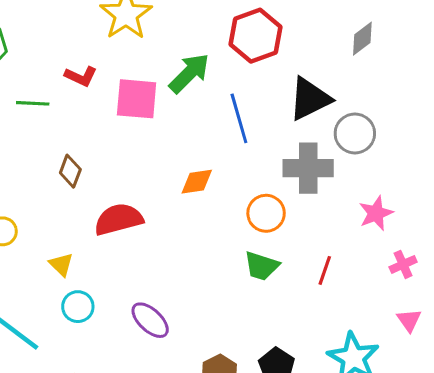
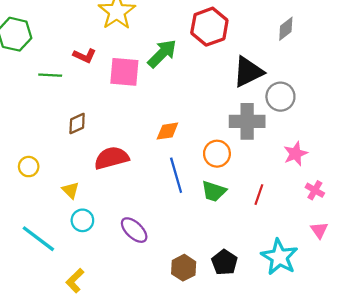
blue line: (239, 118) -> (176, 175), moved
brown diamond: (70, 171) -> (77, 124), turned 45
pink cross: (403, 264) -> (315, 190), turned -36

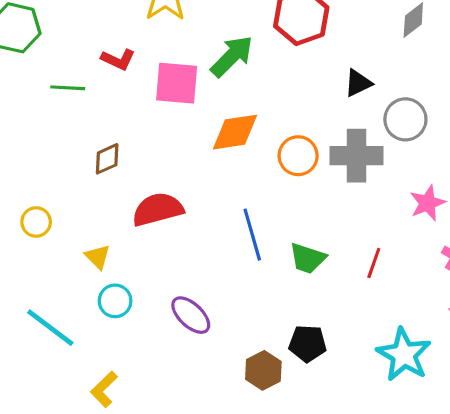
black triangle: (248, 72) -> (358, 83), size x0.6
orange diamond: (167, 131) -> (235, 132), moved, size x1.4
orange circle: (217, 154) -> (298, 156), moved
black pentagon: (224, 262) -> (308, 344), moved, turned -30

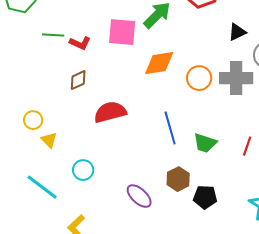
red L-shape: (118, 59) -> (80, 43), moved
yellow triangle: (98, 257) -> (49, 140), moved
purple ellipse: (191, 315) -> (139, 196), moved
brown hexagon: (263, 370) -> (178, 179), moved

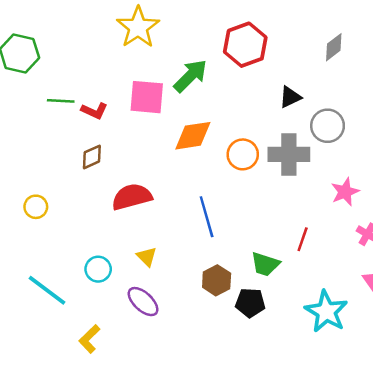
yellow triangle: (49, 140) -> (147, 257), moved
green trapezoid: (205, 143) -> (265, 264), moved
purple ellipse: (139, 196) -> (143, 302), moved

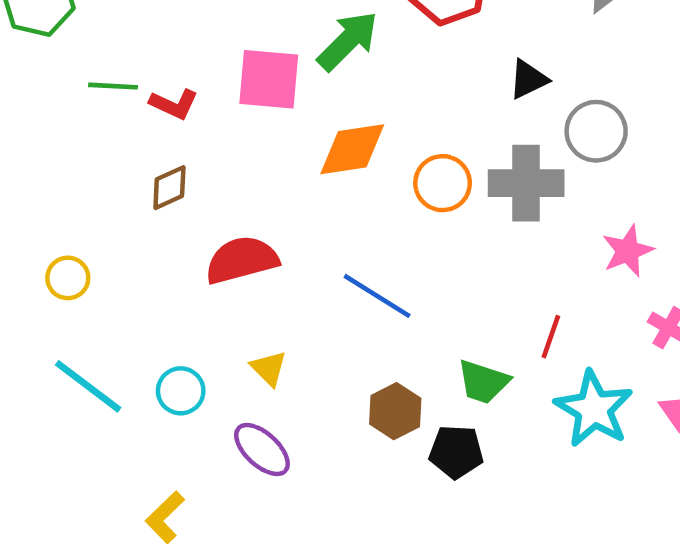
blue line: (207, 217) -> (377, 296), turned -42
cyan line: (47, 290) -> (88, 386), moved
cyan star: (326, 312) -> (594, 409), moved

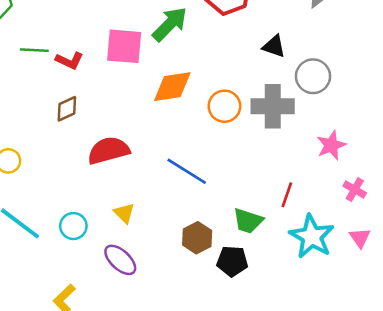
black triangle: (528, 79) -> (274, 46), turned 45

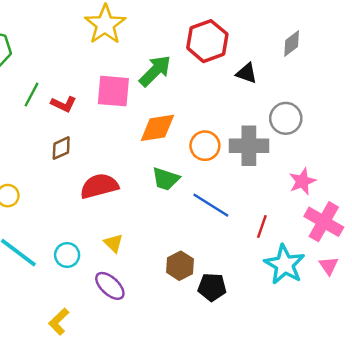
black triangle: (274, 46) -> (247, 73), moved
green line: (34, 50) -> (31, 95), turned -65
blue line: (187, 171) -> (211, 205), moved
pink cross: (355, 190) -> (324, 222), size x1.8
green trapezoid: (248, 221) -> (166, 179), moved

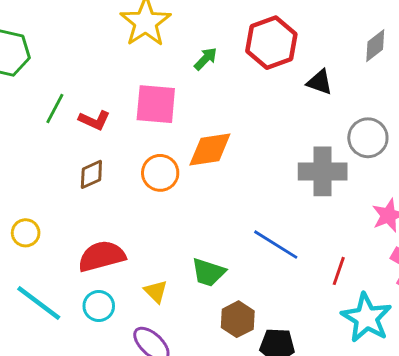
green arrow: (155, 71) -> (206, 59), moved, size x0.6
orange circle: (205, 146) -> (160, 173), moved
green trapezoid: (166, 179) -> (208, 272), moved
red semicircle: (99, 186) -> (102, 256), moved

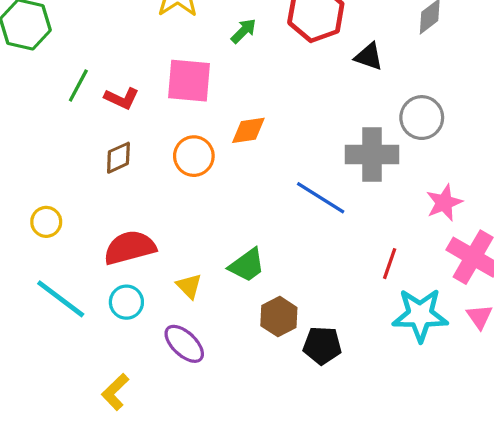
orange diamond: (210, 149) -> (248, 130), size x0.7
blue line: (276, 245) -> (321, 198), moved
green trapezoid: (208, 272) -> (247, 265), turned -54
cyan star: (366, 318) -> (420, 315), turned -30

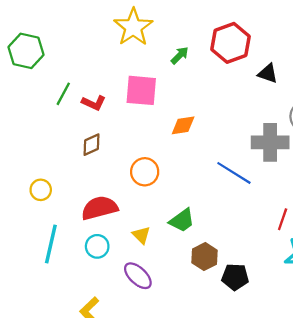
orange circle: (194, 156) -> (145, 172), moved
cyan line: (61, 299) -> (51, 244), turned 66

